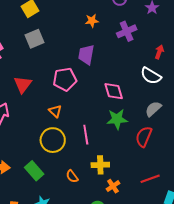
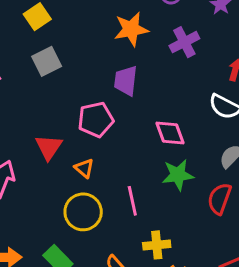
orange star: (92, 21) -> (131, 29), size x1.6
red triangle: (23, 85) -> (49, 147), moved

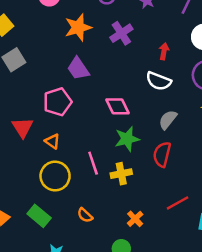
purple trapezoid: (126, 81) -> (78, 69), turned -35
yellow cross: (157, 245) -> (121, 174), moved

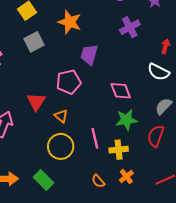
orange star: (78, 27) -> (70, 22), moved, turned 30
purple trapezoid: (78, 69) -> (89, 55), turned 45
orange semicircle: (85, 215) -> (98, 181), moved
orange cross: (135, 219) -> (126, 176), moved

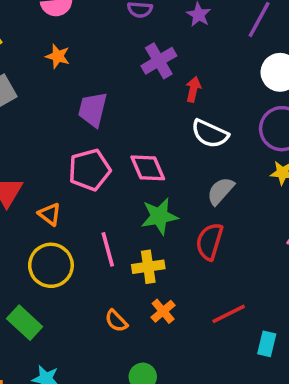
orange star: (70, 22) -> (58, 56), size x0.6
red arrow: (165, 46) -> (193, 89), moved
pink pentagon: (69, 82) -> (90, 170), moved

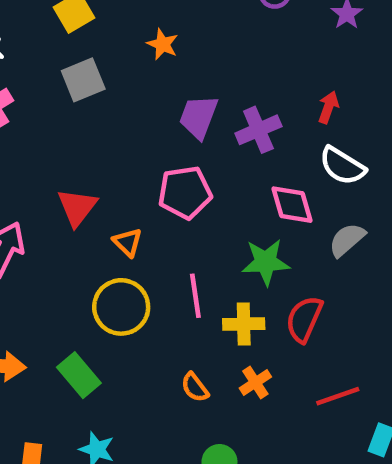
purple cross: (159, 61) -> (258, 130), moved
pink diamond: (148, 168) -> (292, 205), moved
red semicircle: (209, 241) -> (304, 319), moved

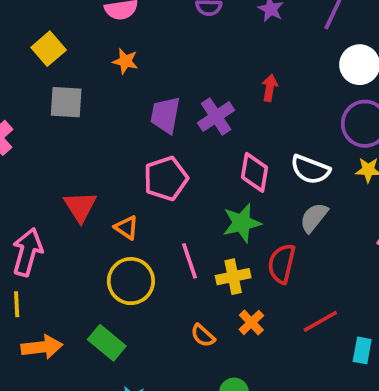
gray square: (83, 80) -> (66, 102), turned 36
white semicircle: (342, 166) -> (310, 169), moved
pink diamond: (292, 205) -> (255, 172), turned 36
gray semicircle: (347, 240) -> (314, 218), moved

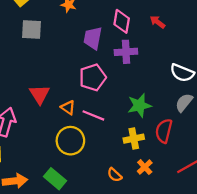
red arrow: (270, 88) -> (158, 22), turned -63
purple cross: (216, 117) -> (126, 52), moved, turned 30
pink diamond: (255, 172) -> (122, 21), moved
pink line: (190, 261) -> (93, 115), moved, turned -50

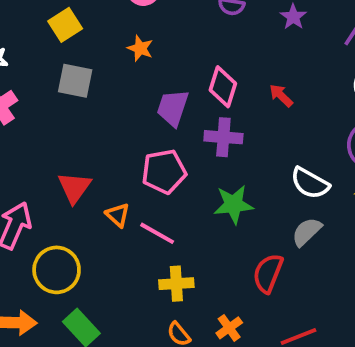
green star: (139, 105) -> (233, 204), moved
yellow cross: (134, 139) -> (176, 284), moved
yellow circle: (70, 141) -> (57, 270), moved

